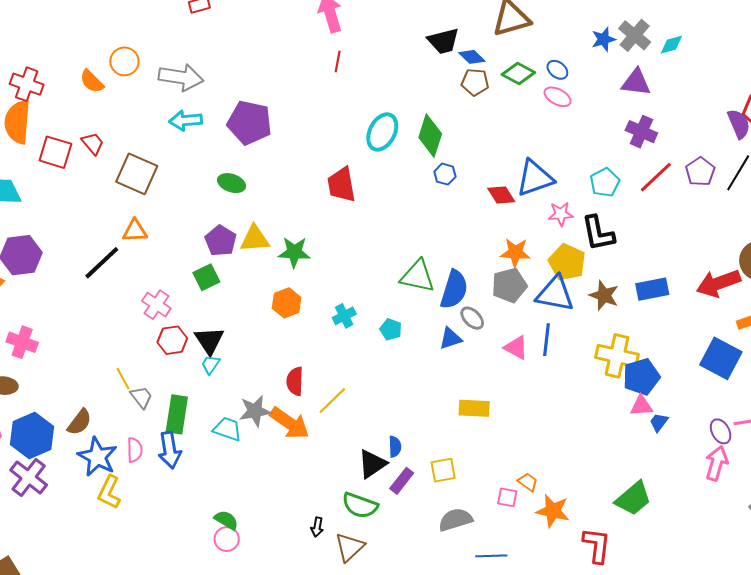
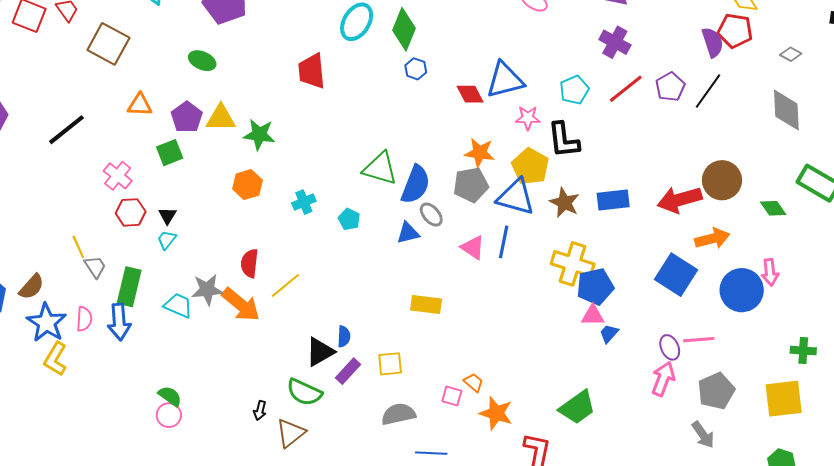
orange triangle: (135, 231) -> (140, 105), moved
black triangle: (209, 340) -> (167, 216), size x0.6

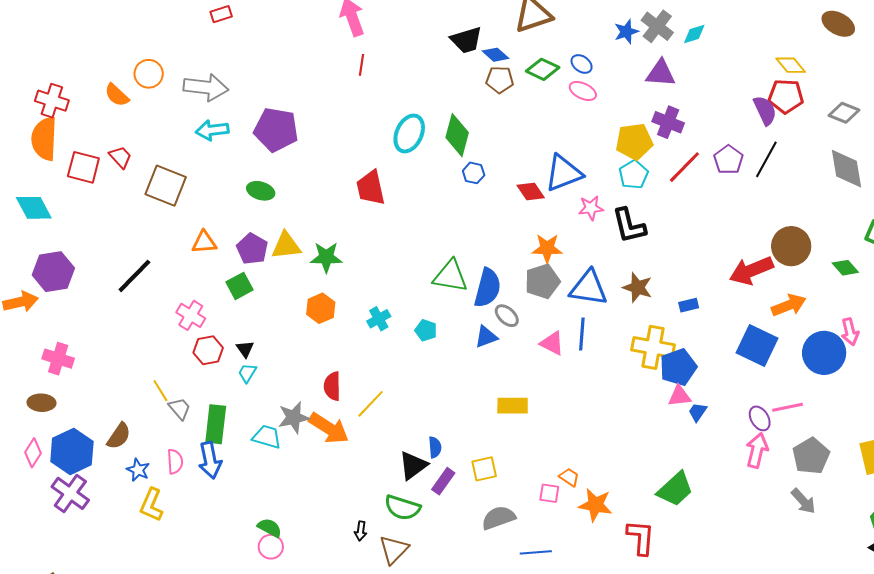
gray diamond: (791, 54) -> (844, 113), size x1.4
yellow pentagon: (530, 166) -> (634, 142), moved, turned -30
blue rectangle: (613, 200) -> (689, 305), moved, size x0.6
blue star: (47, 323) -> (138, 470), size x0.6

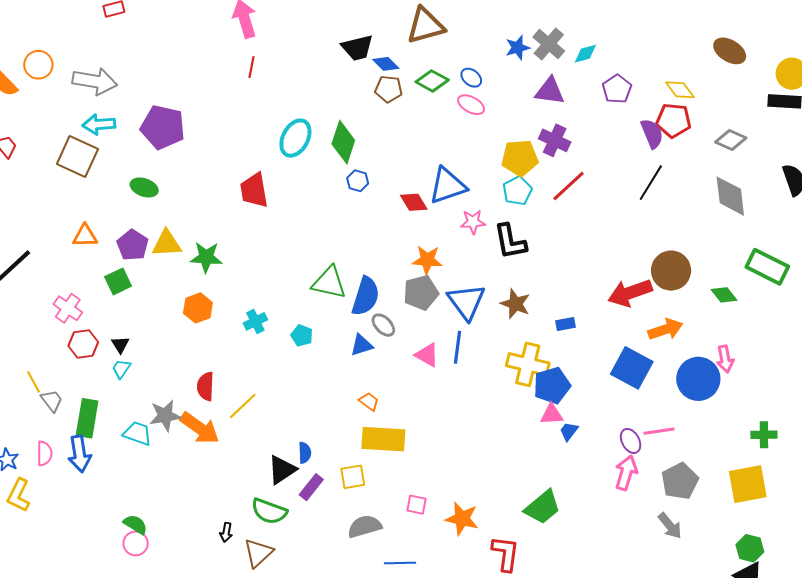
purple pentagon: (728, 160) -> (617, 89), moved
brown square: (166, 186) -> (77, 157), moved
blue triangle: (589, 288) -> (466, 302), turned 42
yellow rectangle: (513, 406) -> (383, 439), moved, size x1.4
orange trapezoid: (569, 477) -> (369, 401), moved

